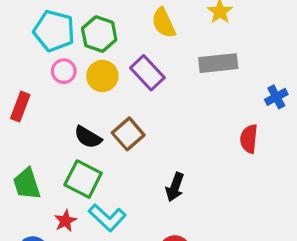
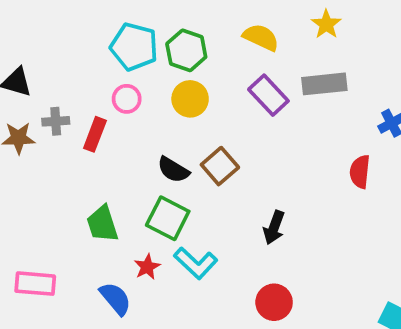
yellow semicircle: (164, 23) -> (261, 37), turned 140
pink circle: (64, 71) -> (127, 99), moved
purple rectangle: (147, 73) -> (268, 95), moved

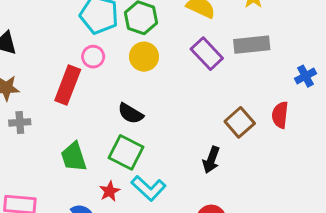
gray cross: (56, 121) -> (20, 122), moved
red rectangle: (95, 134) -> (68, 85), size x1.4
brown square: (220, 166) -> (240, 122), moved

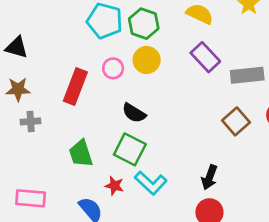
gray rectangle: (252, 45) -> (247, 75), moved
pink circle: (93, 57) -> (113, 68), moved
black arrow: (211, 160) -> (209, 177), moved
red star: (110, 191) -> (114, 186), turned -30

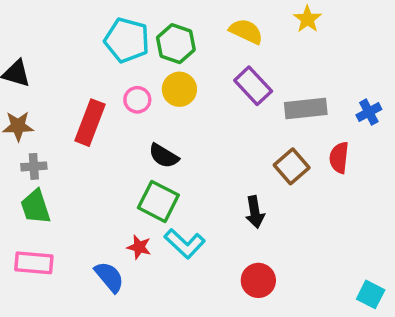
green trapezoid: (81, 154) -> (36, 207), moved
black arrow: (209, 177) -> (255, 212), moved, turned -30

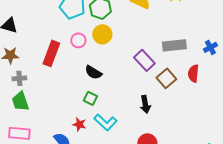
purple rectangle: (253, 86) -> (144, 60), moved
green square: (158, 201) -> (90, 98), size x0.6

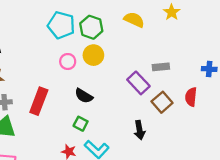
gray rectangle: (174, 45) -> (161, 67), moved, size x0.7
blue cross: (210, 47) -> (209, 69), turned 32
red rectangle: (51, 53) -> (39, 101), moved

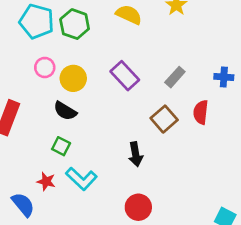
yellow circle: (93, 55) -> (73, 78), moved
gray rectangle: (161, 67) -> (175, 77), moved, turned -42
purple rectangle: (138, 83) -> (125, 76), moved

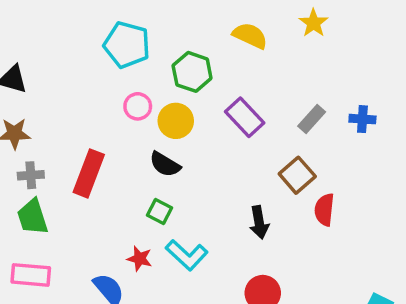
green hexagon: (75, 24) -> (192, 72), moved
blue cross: (224, 77) -> (362, 119), moved
red semicircle: (201, 112) -> (324, 210), moved

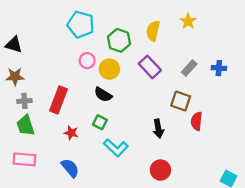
yellow star: (314, 23) -> (188, 21), moved
yellow semicircle: (250, 36) -> (153, 31), moved, turned -102
brown square: (297, 175) -> (181, 101), turned -30
red star: (140, 259) -> (71, 133), moved

